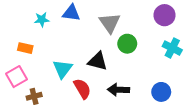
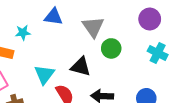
cyan star: (42, 20) -> (23, 33), moved

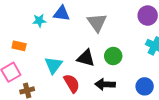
cyan star: (23, 33) -> (39, 21), moved
green circle: (111, 48) -> (113, 56), moved

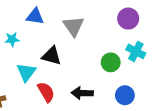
cyan star: (39, 21) -> (12, 39), moved
green circle: (113, 56) -> (111, 62), moved
black triangle: (86, 58) -> (52, 56), moved

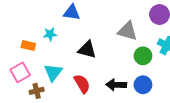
gray triangle: (73, 26) -> (127, 31), moved, turned -40
cyan triangle: (26, 72) -> (53, 72), moved
blue circle: (125, 95) -> (143, 85), moved

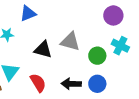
blue triangle: (72, 12) -> (28, 13), turned -30
gray triangle: (127, 31) -> (70, 42), moved

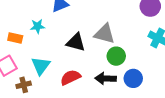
green circle: (97, 56) -> (116, 56), moved
red semicircle: (38, 83) -> (70, 77), turned -84

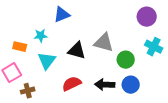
green circle: (116, 56) -> (126, 60), moved
cyan triangle: (41, 66) -> (47, 61), moved

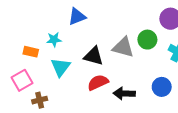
green circle: (126, 60) -> (147, 40), moved
red semicircle: (72, 84) -> (98, 82), moved
blue circle: (131, 85) -> (162, 87), moved

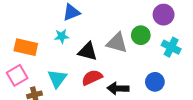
cyan star: (54, 40) -> (62, 36), moved
orange rectangle: (31, 52) -> (26, 47), size x1.5
cyan triangle: (60, 67) -> (57, 79), moved

